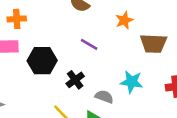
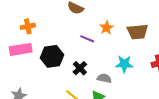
orange star: (124, 20) -> (107, 28), moved

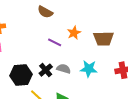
black hexagon: (52, 56) -> (21, 75), moved
gray semicircle: (104, 78) -> (64, 69), moved

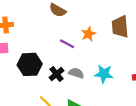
brown trapezoid: (103, 39) -> (120, 27), moved, turned 85
black hexagon: (21, 75) -> (30, 64), moved

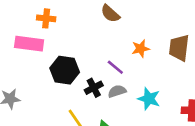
purple line: (67, 44) -> (115, 67), moved
gray semicircle: (76, 73) -> (117, 91), turned -48

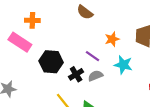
pink rectangle: (29, 44) -> (20, 42), turned 30
cyan star: (149, 99) -> (123, 65), moved

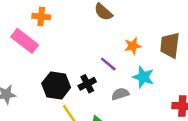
black hexagon: (51, 62) -> (56, 85), moved
gray semicircle: (95, 76) -> (120, 94), moved

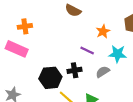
black cross: (87, 84) -> (75, 70), turned 32

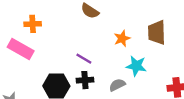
purple line: (87, 51) -> (84, 59), moved

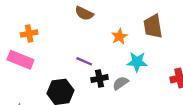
black cross: (85, 80) -> (100, 79), moved

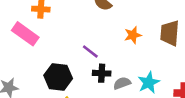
cyan star: (137, 62) -> (149, 83), moved, turned 30

